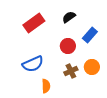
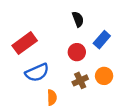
black semicircle: (69, 17) -> (78, 19), turned 104
red rectangle: (34, 23) -> (25, 43), moved

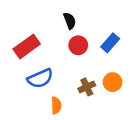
black semicircle: (78, 19) -> (70, 21), moved
red circle: (77, 52) -> (78, 45), moved

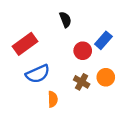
red circle: (78, 45) -> (83, 51), moved
brown cross: (87, 87) -> (82, 82), turned -35

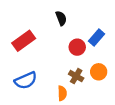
blue semicircle: (38, 74) -> (26, 80), moved
orange semicircle: (53, 99) -> (62, 93), moved

